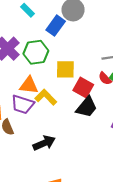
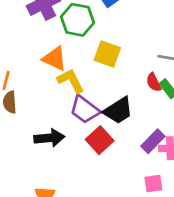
red square: (83, 88) -> (100, 140), moved
purple trapezoid: (23, 104) -> (85, 110), moved

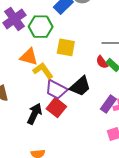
black arrow: (49, 138) -> (34, 114), turned -50
red square: (100, 140) -> (56, 108), moved

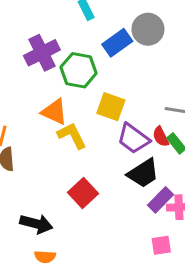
black trapezoid: (80, 86) -> (143, 173), moved
purple trapezoid: (56, 90) -> (133, 139), moved
black arrow: (34, 114) -> (36, 224), moved, turned 70

